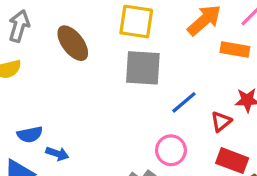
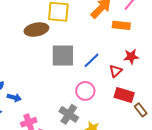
brown ellipse: (73, 43) -> (36, 30), moved, turned -60
gray square: (143, 68) -> (63, 55), moved

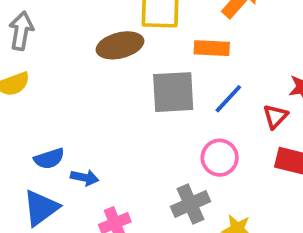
orange rectangle: (121, 25) -> (212, 48), moved
gray cross: (69, 114) -> (190, 204), turned 36

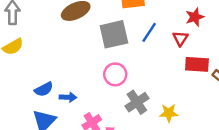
pink circle: (220, 158) -> (115, 74), moved

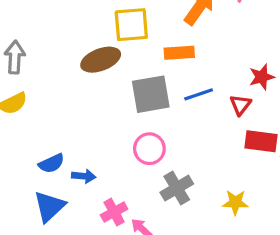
blue line: (149, 32) -> (199, 94), turned 35
yellow star: (169, 113) -> (235, 202), moved

